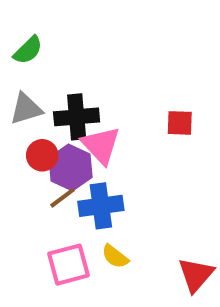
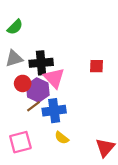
pink square: (69, 265) -> (20, 142), moved

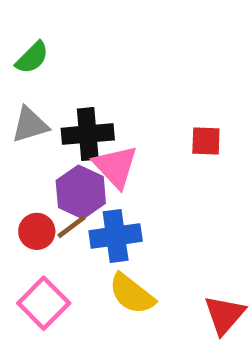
red circle: (23, 83) -> (37, 231), moved
yellow semicircle: (62, 138) -> (132, 294), size x1.5
pink square: (20, 142) -> (44, 303), turned -30

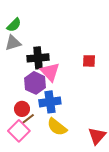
gray triangle: (30, 125) -> (13, 43), moved
brown line: (72, 227) -> (28, 119), moved
red circle: (37, 231) -> (22, 109), moved

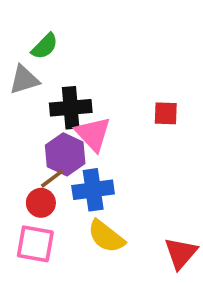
green semicircle: (14, 25) -> (45, 46), moved
brown line: (28, 119) -> (52, 179), moved
pink square: (19, 131) -> (35, 244), turned -35

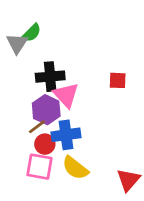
gray triangle: (24, 80) -> (17, 43), moved, turned -40
red circle: (41, 203) -> (45, 144), moved
pink square: (35, 244) -> (40, 167), moved

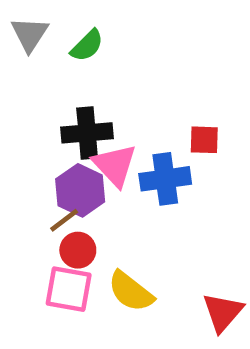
green semicircle: (32, 33) -> (87, 46), moved
gray triangle: (17, 43) -> (30, 34), moved
blue cross: (66, 135) -> (165, 179), moved

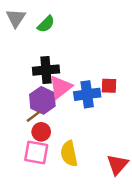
red square: (204, 140) -> (109, 86), moved
pink triangle: (115, 165) -> (61, 87), turned 35
yellow semicircle: (131, 291) -> (69, 154), turned 40

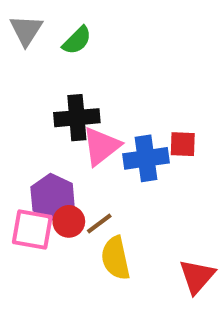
purple hexagon: (42, 100) -> (53, 197), moved
brown line: (34, 116) -> (99, 223), moved
pink square: (36, 152) -> (32, 230), moved

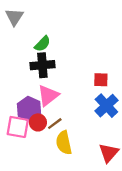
green semicircle: (77, 40) -> (42, 44), moved
pink triangle: (101, 146) -> (48, 95), moved
blue cross: (146, 158) -> (106, 106), moved, turned -35

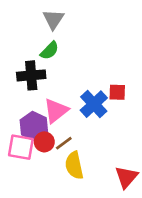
gray triangle: (14, 17) -> (53, 19), moved
black cross: (42, 65) -> (31, 75), moved
blue cross: (106, 106) -> (94, 104), moved

